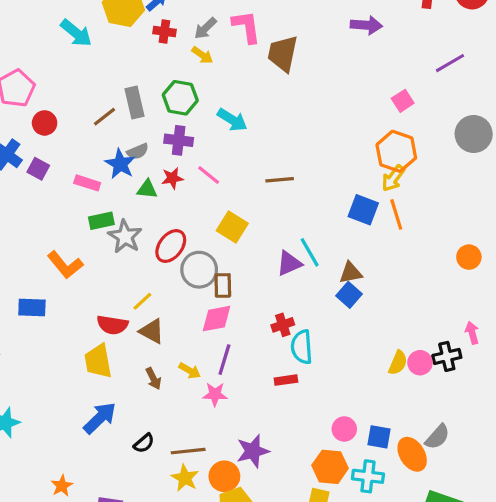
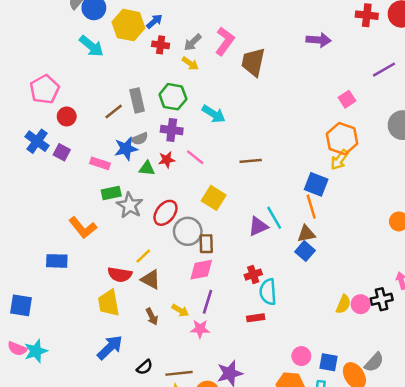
pink L-shape: (246, 27) -> (225, 41), turned 44
blue star: (120, 164) -> (126, 149), turned 30
orange line: (396, 214) -> (311, 207), moved

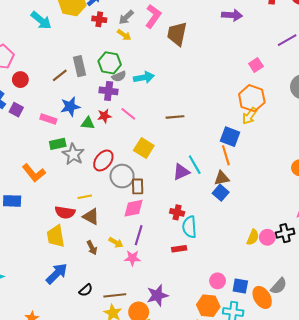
cyan arrow: (214, 114) -> (144, 77), turned -42
gray semicircle: (140, 139) -> (119, 76), moved
yellow line: (143, 256) -> (85, 197), turned 32
red cross: (253, 275) -> (177, 212), turned 32

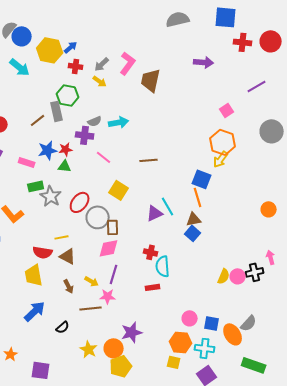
green hexagon: (110, 63) -> (68, 95), moved
red star: (104, 116) -> (66, 149), moved
brown line: (115, 295) -> (91, 308), moved

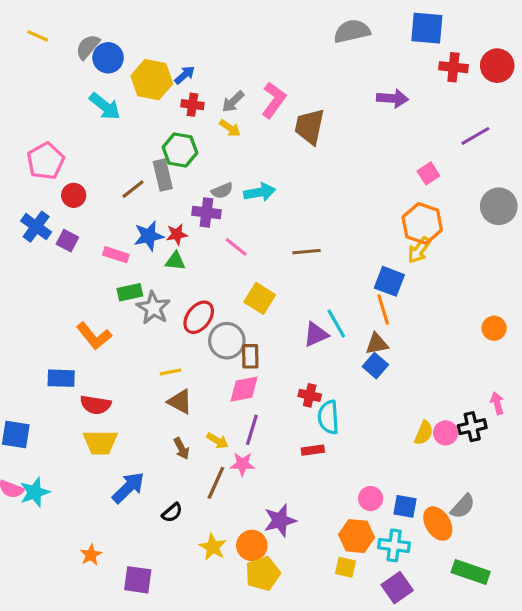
red semicircle: (43, 252) -> (96, 405), moved
yellow trapezoid: (34, 275) -> (100, 442), moved, turned -80
brown line: (91, 308) -> (216, 483), turned -60

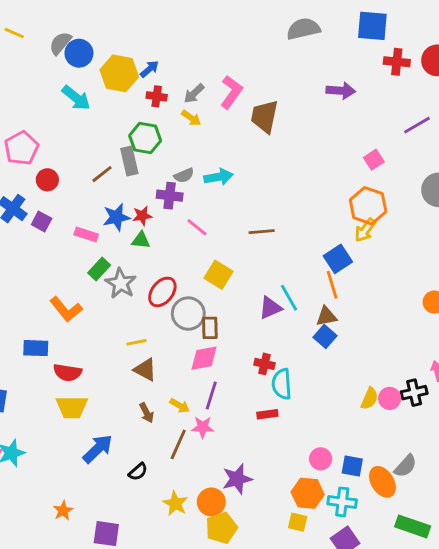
blue square: (389, 281) -> (338, 259), turned 36
green rectangle: (130, 292) -> (99, 269), turned -35

